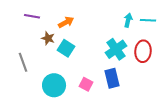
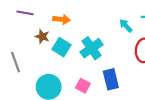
cyan arrow: (128, 20) -> (126, 26), moved, turned -56
orange arrow: (66, 22) -> (62, 19), turned 35
cyan cross: (116, 49) -> (92, 48), moved

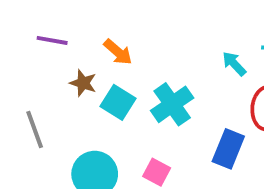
orange arrow: (62, 19) -> (118, 52), turned 35
blue rectangle: (111, 79) -> (228, 149), moved, turned 36

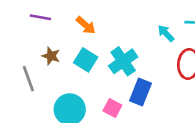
brown star: (83, 83) -> (51, 56), moved
blue rectangle: (228, 149) -> (140, 92), moved

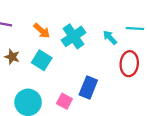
cyan cross: (123, 61) -> (74, 36), moved

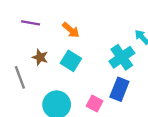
cyan cross: (74, 36) -> (122, 57), moved

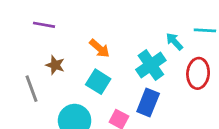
orange arrow: (71, 30) -> (100, 48), moved
cyan square: (71, 61) -> (98, 82), moved

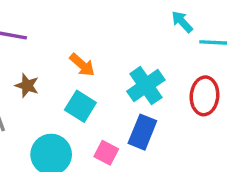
cyan arrow: (174, 41) -> (182, 22), moved

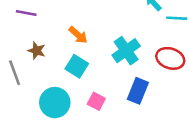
red ellipse: (204, 96) -> (170, 58), turned -76
blue rectangle: (142, 132) -> (138, 91), moved

